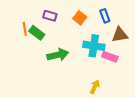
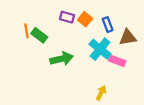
purple rectangle: (50, 16) -> (67, 17), moved
blue rectangle: (105, 16) -> (108, 25), moved
cyan cross: (94, 46) -> (100, 49), turned 30

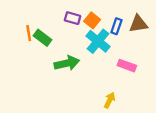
blue rectangle: (108, 25) -> (116, 26), turned 40
brown triangle: (128, 37) -> (138, 24), moved
cyan cross: (100, 49) -> (98, 41), moved

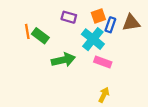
orange square: (92, 20) -> (98, 16), moved, turned 32
pink rectangle: (127, 66) -> (103, 62), moved

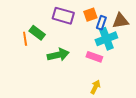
purple rectangle: (69, 17) -> (63, 16), size x1.5
orange line: (27, 31) -> (25, 39), moved
cyan cross: (93, 39) -> (106, 39), moved, turned 30

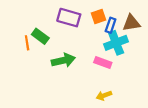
yellow arrow: (95, 87) -> (104, 95), turned -136

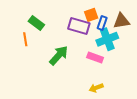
purple rectangle: (69, 18) -> (79, 26), moved
green rectangle: (40, 36) -> (36, 23), moved
green arrow: (63, 60) -> (59, 55), turned -35

